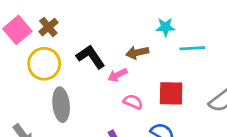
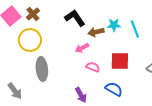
cyan star: (165, 27) -> (114, 25), moved
cyan line: (192, 48) -> (135, 29), turned 72
black L-shape: (91, 57) -> (75, 18), moved

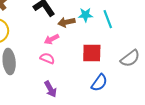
pink semicircle: (93, 67) -> (47, 58), moved
blue semicircle: (114, 89) -> (99, 83), moved, turned 96

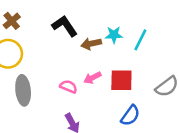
cyan line: (108, 19) -> (140, 40), turned 48
pink arrow: (52, 39) -> (92, 78), moved

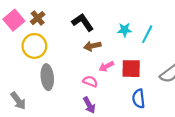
brown arrow: (91, 44) -> (92, 46), moved
pink semicircle: (68, 87) -> (90, 81), moved
blue semicircle: (130, 116) -> (139, 99), turned 138

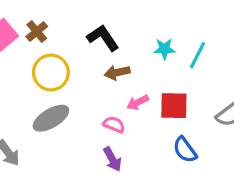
yellow circle: (34, 46) -> (51, 73), moved
gray ellipse: (47, 77) -> (51, 118), turned 65
blue semicircle: (139, 99) -> (185, 150), turned -30

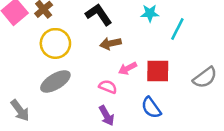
cyan star: (164, 49) -> (150, 13), moved
blue semicircle: (185, 150) -> (151, 108), moved

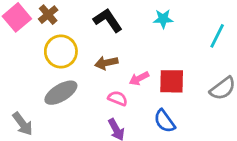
cyan line: (177, 29) -> (217, 36), moved
brown arrow: (111, 43) -> (106, 63), moved

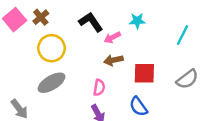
brown arrow: (106, 63) -> (113, 60), moved
pink arrow: (139, 78) -> (112, 37), moved
pink semicircle: (118, 98) -> (99, 87), turned 77

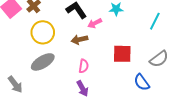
brown arrow: (113, 60) -> (79, 40), moved
blue semicircle: (138, 107) -> (142, 82), moved

